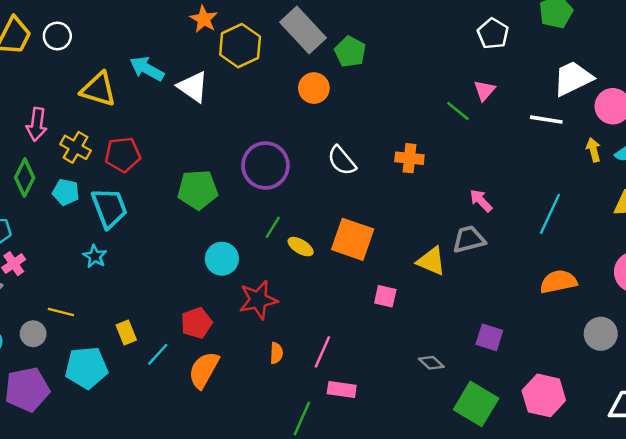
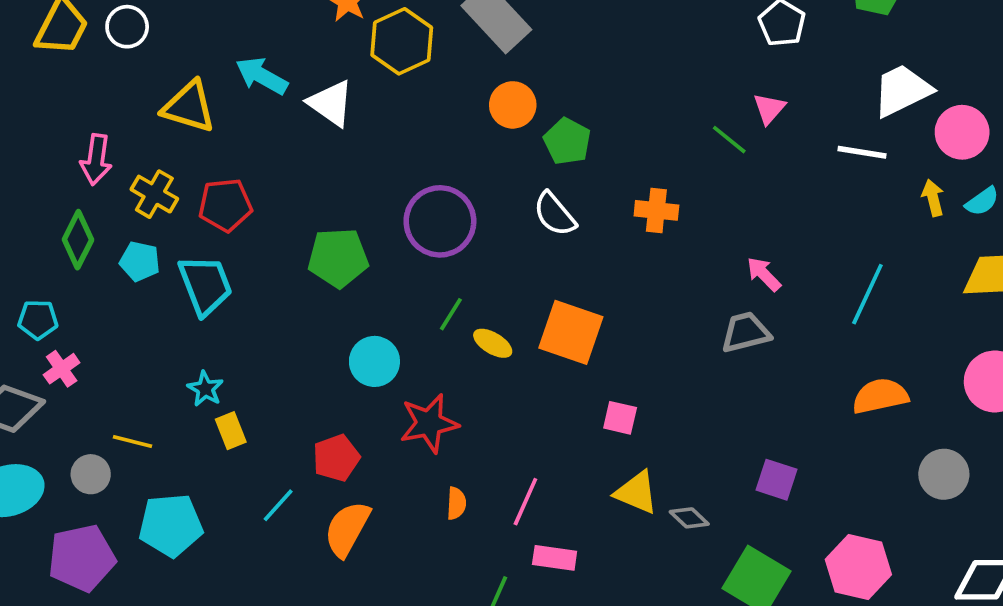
green pentagon: (350, 52) -> (567, 141), moved
cyan star: (95, 256) -> (205, 389), moved
yellow triangle: (431, 261) -> (636, 492), moved
yellow rectangle: (126, 333) -> (231, 431), moved

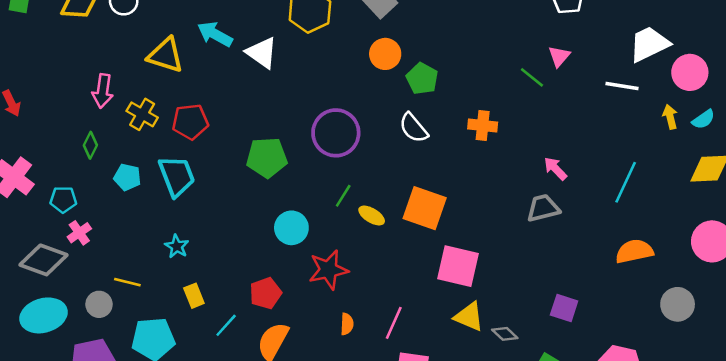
green diamond: (78, 240) -> (90, 145), size x0.7
cyan pentagon: (140, 261) -> (127, 177), moved
pink square: (620, 418) -> (458, 266), size x1.8
yellow rectangle: (231, 431) -> (194, 296), moved

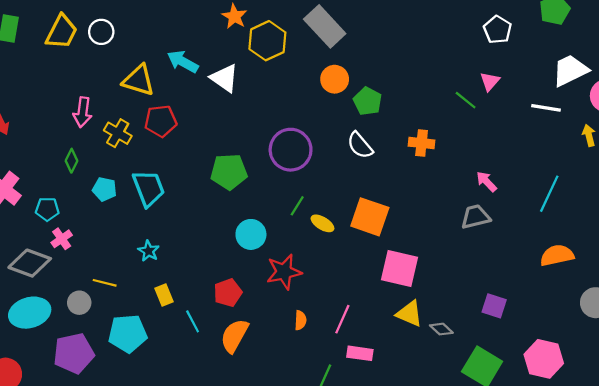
red pentagon: (190, 122) -> (161, 121), moved
cyan line: (226, 325) -> (193, 321), turned -70

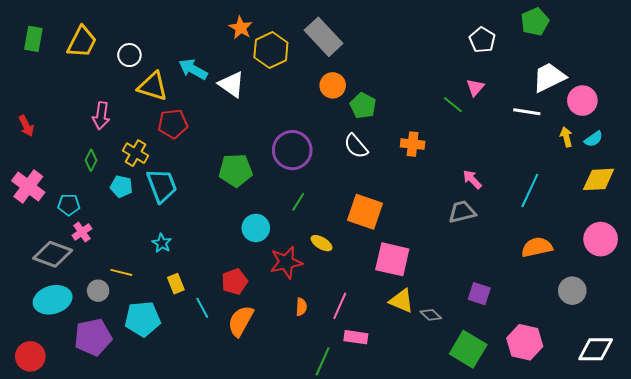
white circle: (101, 32) -> (129, 55), moved
yellow cross: (118, 133) -> (135, 153), moved
yellow ellipse: (322, 223) -> (322, 243), moved

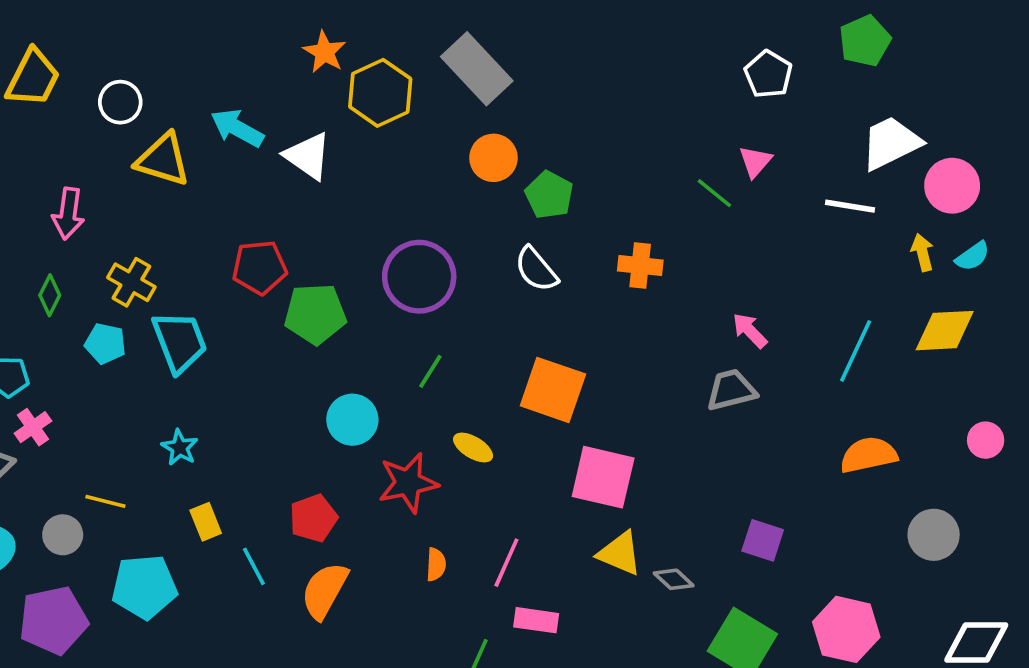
red pentagon: (173, 124) -> (260, 267), moved
yellow diamond: (599, 179) -> (945, 331), moved
pink circle: (601, 239) -> (986, 440), size x0.6

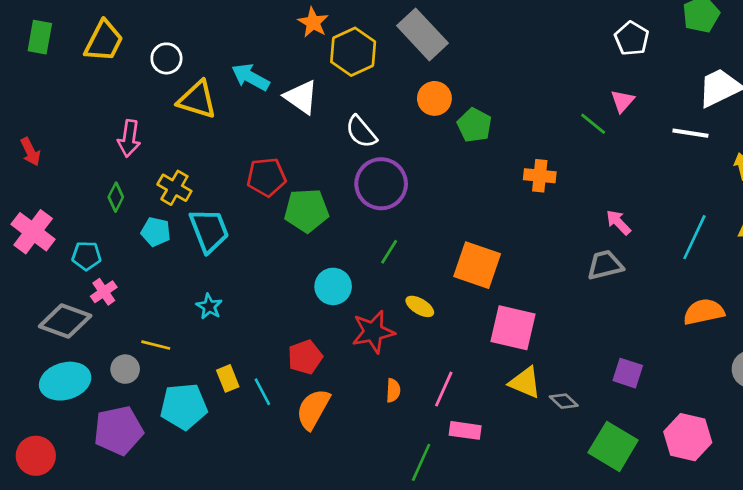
white semicircle: (536, 269) -> (361, 132), moved
yellow rectangle: (206, 522) -> (228, 378), moved

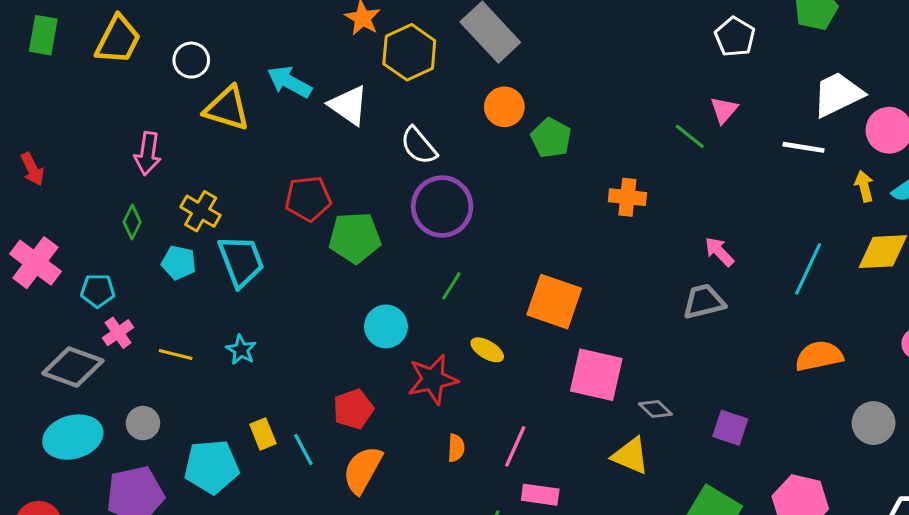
yellow line: (156, 345) -> (176, 354), moved
yellow triangle: (525, 382) -> (631, 456), moved
gray diamond: (564, 401) -> (655, 409), moved

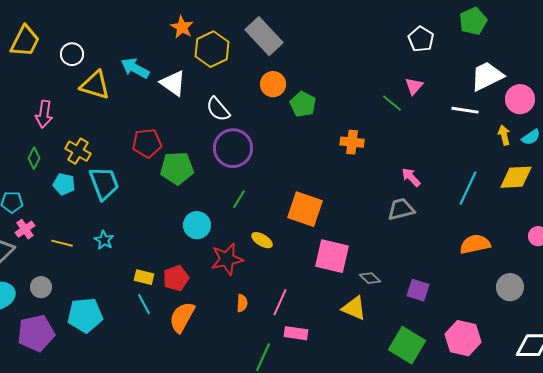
yellow rectangle: (263, 434) -> (144, 277), moved, turned -54

